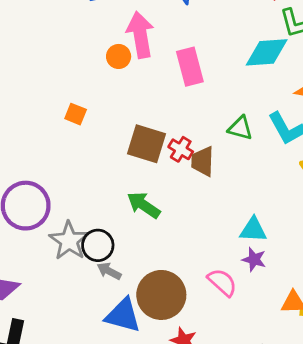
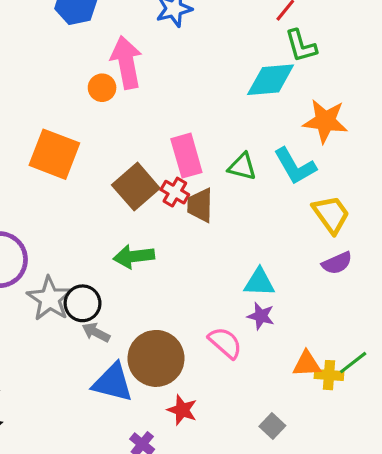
pink rectangle: (190, 67) -> (186, 156), moved
orange square: (76, 114) -> (54, 154), size x2.0
brown square: (147, 144) -> (136, 187), turned 33
green arrow: (144, 205) -> (134, 256), turned -40

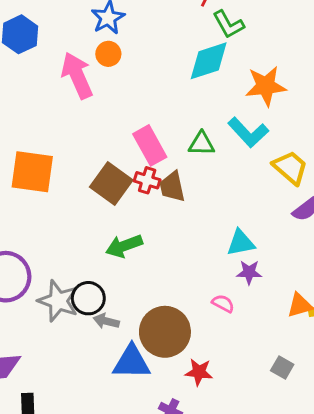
orange circle: (102, 88) -> (108, 54), moved
pink semicircle: (225, 343) -> (223, 303), size x0.7

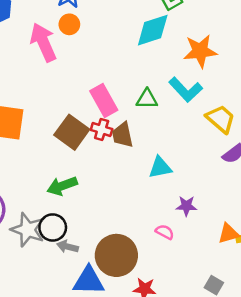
cyan triangle: (241, 243) -> (160, 167), moved
green arrow: (124, 246) -> (62, 186), moved

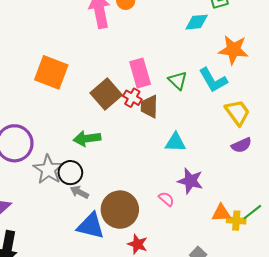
cyan diamond: (153, 30) -> (197, 22), size x0.7
green triangle: (147, 99) -> (178, 80), turned 30
purple star: (186, 206) -> (190, 181), size x1.4

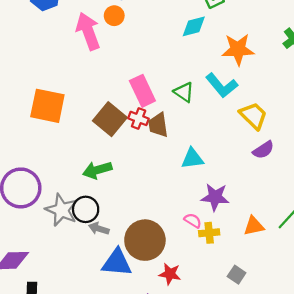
yellow cross: (236, 221) -> (209, 233), moved

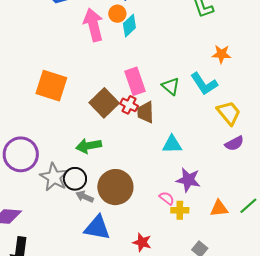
cyan diamond: (194, 26) -> (129, 26), moved, turned -35
orange star: (238, 49) -> (221, 54), size x0.7
brown circle: (145, 240) -> (115, 187), moved

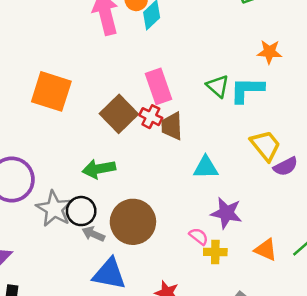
cyan L-shape: (204, 84) -> (247, 90), turned 124
green triangle: (171, 86) -> (218, 86), moved
yellow trapezoid: (229, 113) -> (265, 145), moved
orange triangle: (219, 208) -> (266, 250), turned 30

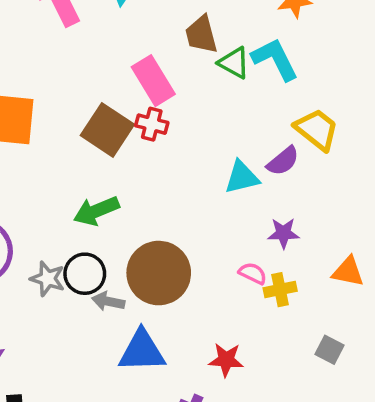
cyan L-shape: (247, 90) -> (275, 59), turned 75
brown trapezoid: (172, 126) -> (201, 35), moved
purple semicircle: (286, 166) -> (283, 161), moved
gray star: (54, 209) -> (48, 279), size x0.7
purple star: (226, 213) -> (283, 233), size x0.7

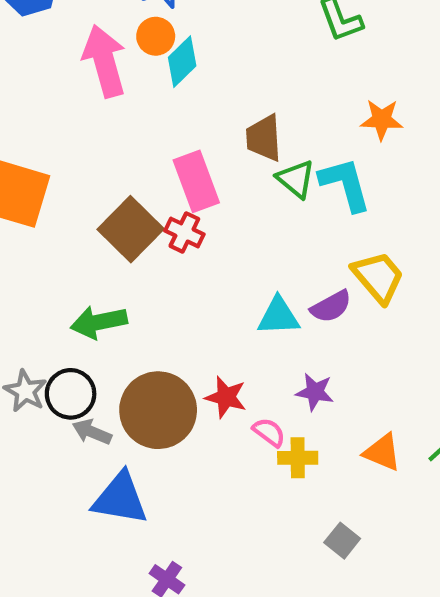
red star: (226, 360) -> (226, 397), moved

